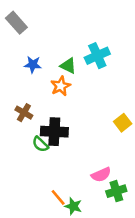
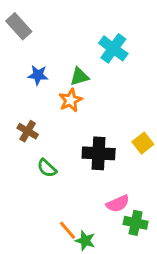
cyan cross: (97, 56) -> (113, 48), moved, turned -30
green triangle: (68, 66) -> (79, 76), turned -42
black cross: (54, 132) -> (99, 153), moved
green cross: (116, 191) -> (136, 223), turned 30

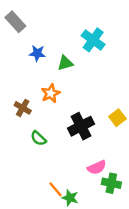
blue star: (38, 75) -> (37, 53), moved
orange star: (70, 100) -> (51, 93), moved
black cross: (99, 153) -> (81, 126), turned -30

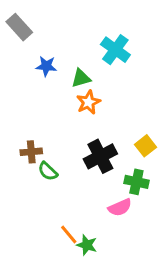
orange star: (51, 93) -> (88, 102), moved
brown cross: (23, 108) -> (31, 152), moved, turned -35
green cross: (111, 183) -> (136, 182), moved

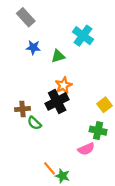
gray rectangle: (19, 27) -> (26, 17), moved
orange star: (88, 102) -> (64, 85), moved
black cross: (100, 156) -> (57, 101), moved

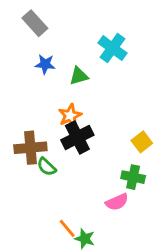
orange star: (64, 85) -> (70, 116), moved
brown cross: (22, 109) -> (30, 148), size x1.5

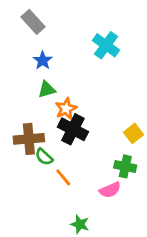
blue star: (45, 64) -> (43, 60), turned 30
green triangle: (79, 76) -> (47, 89), moved
black cross: (77, 137) -> (73, 129), turned -36
orange line: (67, 228) -> (63, 177), moved

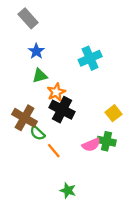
cyan cross: (106, 45) -> (90, 58), moved, turned 30
brown cross: (29, 139) -> (25, 118), turned 35
pink semicircle: (110, 190) -> (91, 145), moved

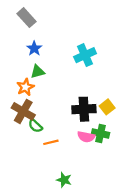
orange star: (56, 92) -> (25, 87), moved
black cross: (62, 110) -> (84, 109), moved, turned -30
pink semicircle: (91, 145) -> (86, 137), turned 35
orange line: (54, 151) -> (51, 142), turned -64

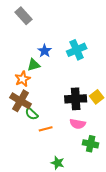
blue star: (34, 48) -> (45, 51), moved
green cross: (100, 133) -> (91, 144), moved

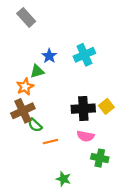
brown cross: (21, 101) -> (23, 111), turned 35

